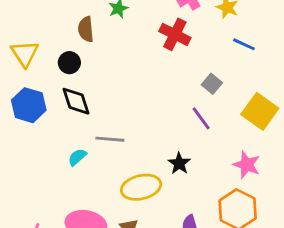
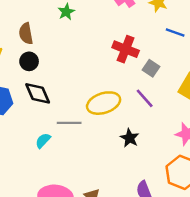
brown semicircle: (86, 29) -> (26, 34), moved
red cross: (175, 34) -> (126, 49), moved
yellow ellipse: (141, 187) -> (104, 103), moved

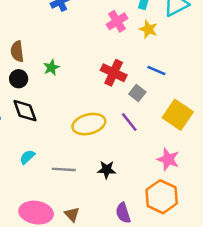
green star: (66, 12) -> (51, 68), moved
blue line: (175, 32) -> (156, 71), moved
gray line: (69, 123) -> (64, 169), moved
black star: (130, 138) -> (107, 170), moved, turned -30

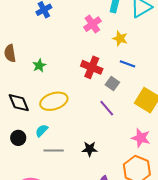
yellow star: (148, 29) -> (120, 38), moved
black circle: (19, 79) -> (18, 138), moved
yellow ellipse: (89, 124) -> (54, 101), moved
cyan semicircle: (27, 157) -> (42, 131), moved

